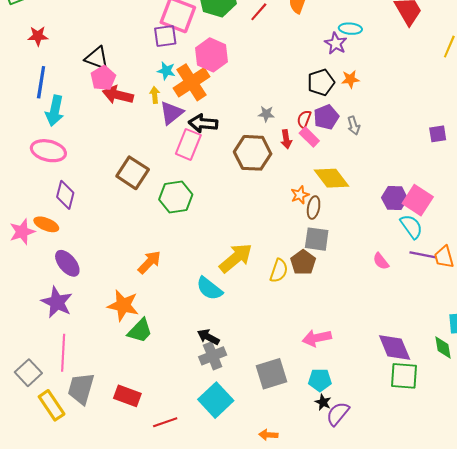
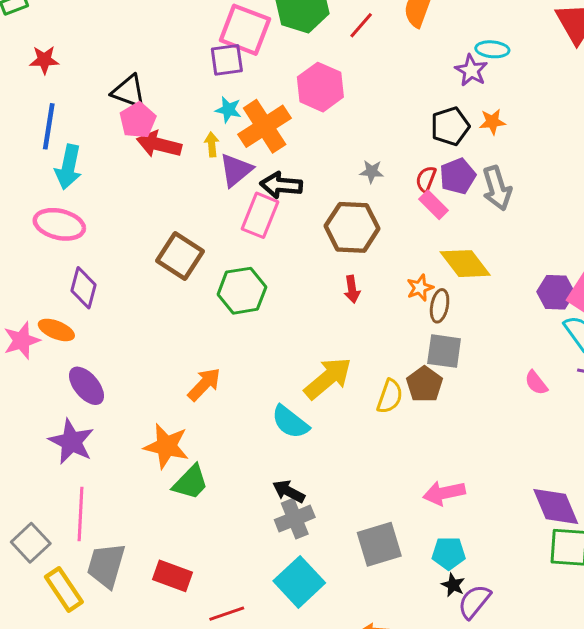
pink hexagon: (211, 55) -> (320, 87), moved
gray arrow: (354, 125) -> (497, 188), size x1.6
red arrow: (286, 139) -> (352, 289), moved

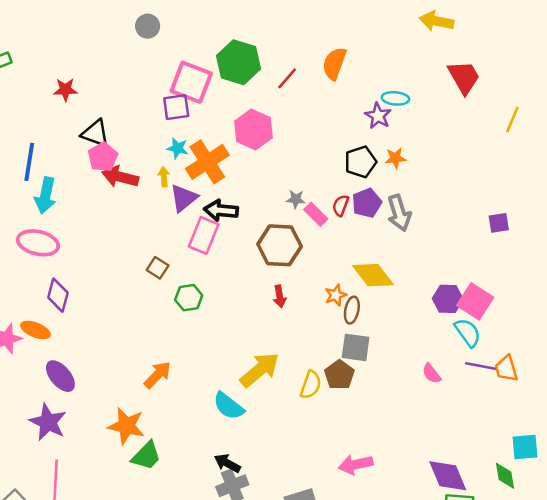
red star: (44, 60) -> (65, 90), moved
pink rectangle: (434, 205) -> (316, 214), moved
brown square: (180, 256) -> (158, 268), moved, size x0.6
green hexagon: (242, 291) -> (189, 298), size x0.7

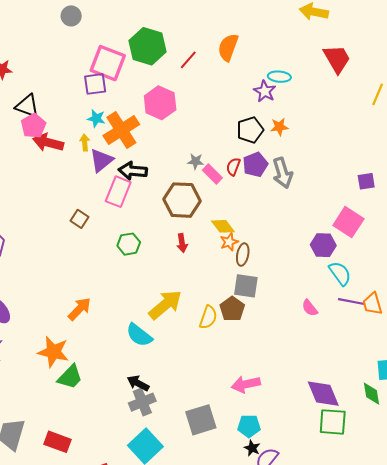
yellow diamond: (373, 275) -> (223, 226), moved, size x0.7
green hexagon: (189, 298) -> (129, 244), moved
pink square: (475, 301) -> (348, 222), moved

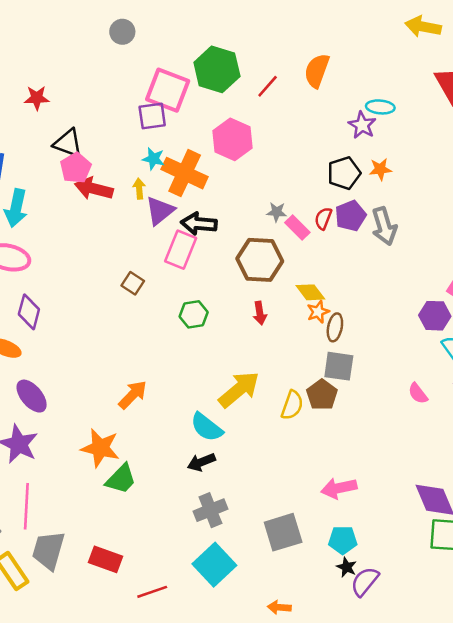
orange cross: (121, 130) -> (185, 173), turned -32
black arrow: (138, 383) -> (201, 462), moved, turned -50

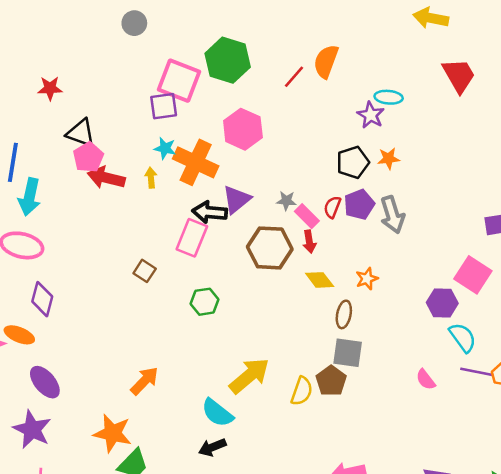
red line: (268, 86) -> (294, 77), moved
purple triangle: (160, 211) -> (237, 199), moved
orange star: (318, 312) -> (367, 279), moved
red arrow: (260, 313) -> (309, 242), moved

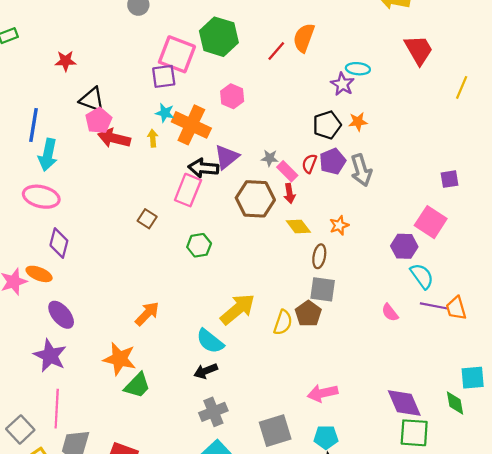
pink hexagon: (243, 129) -> (232, 96), size x0.7

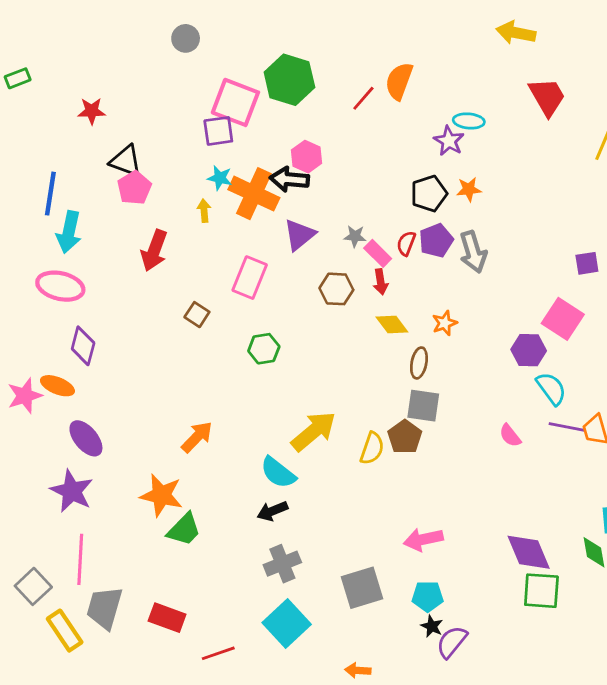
red arrow: (114, 138) -> (154, 250), moved, turned -84
black arrow: (203, 168) -> (289, 179), moved
brown hexagon: (255, 199) -> (336, 289), size x0.7

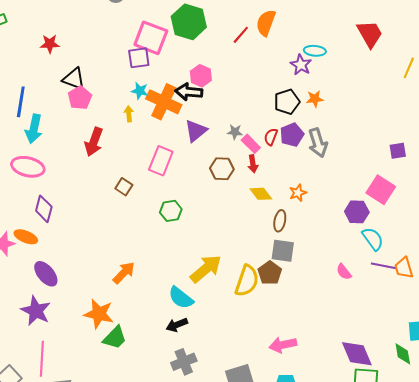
yellow semicircle: (372, 448) -> (247, 281), size x1.4

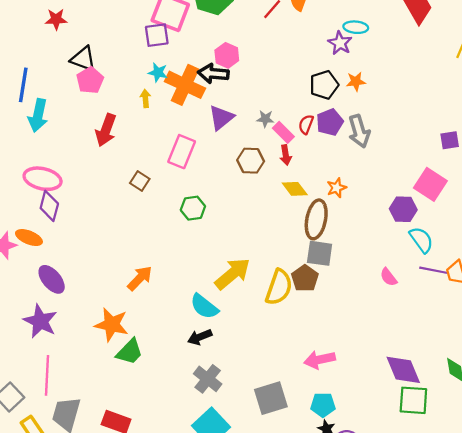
pink ellipse: (28, 167) -> (43, 179), moved
brown ellipse: (280, 221) -> (316, 219), size x1.6
gray cross: (184, 362) -> (208, 379), turned -30

